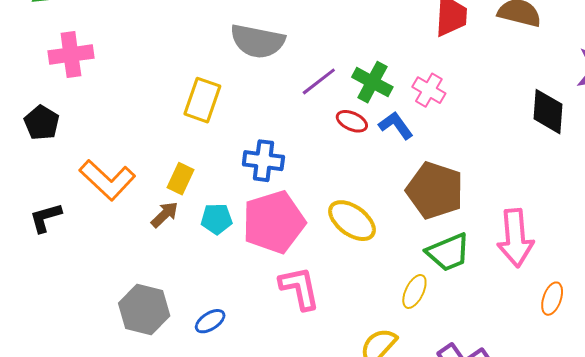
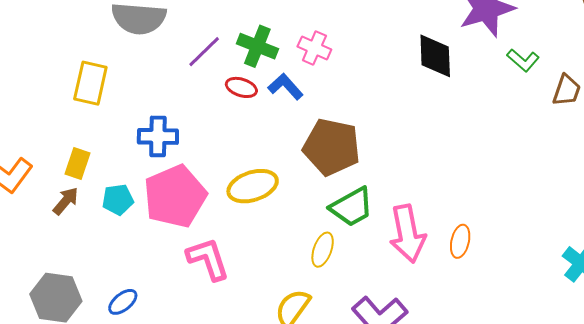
yellow ellipse: (352, 221) -> (253, 186), turned -48
pink arrow: (515, 238) -> (407, 234), moved

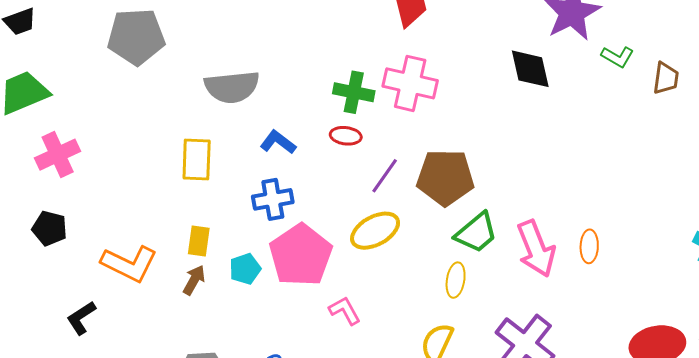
pink cross: (314, 48) -> (410, 83), size x1.6
purple line: (204, 52) -> (385, 176), moved
blue L-shape: (285, 87) -> (278, 142), moved
pink L-shape: (208, 259) -> (345, 311), size x0.7

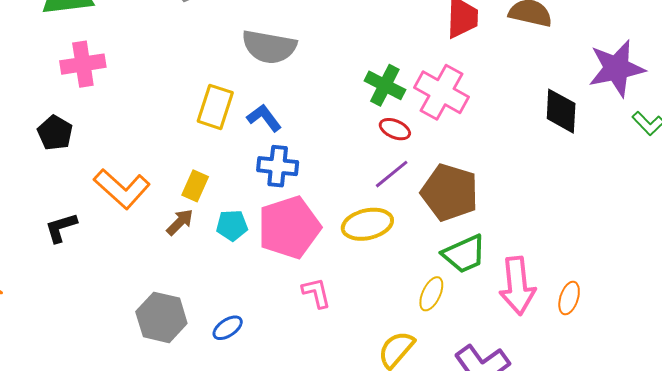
red ellipse: (346, 136) -> (395, 129), moved
blue L-shape: (278, 142) -> (264, 118), moved

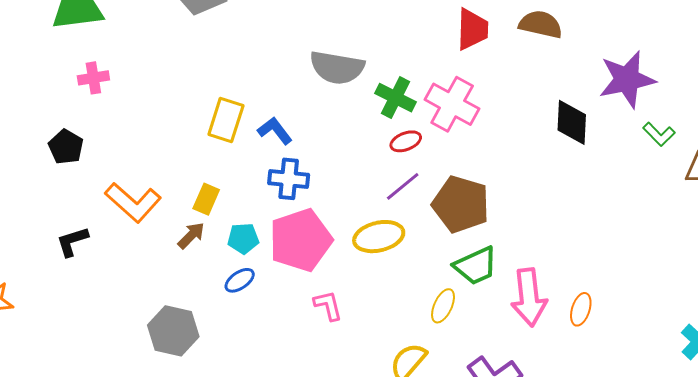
gray semicircle: (269, 47) -> (337, 67), moved
pink cross: (83, 64) -> (93, 78), size x0.7
red ellipse: (395, 129) -> (406, 141), turned -44
blue ellipse: (228, 328) -> (240, 280), moved

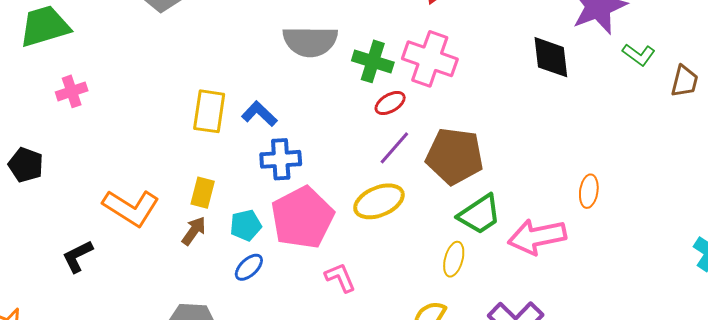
black pentagon: (66, 147) -> (26, 165), moved
pink arrow: (529, 297) -> (537, 237), turned 94
orange ellipse: (581, 309) -> (589, 191), moved

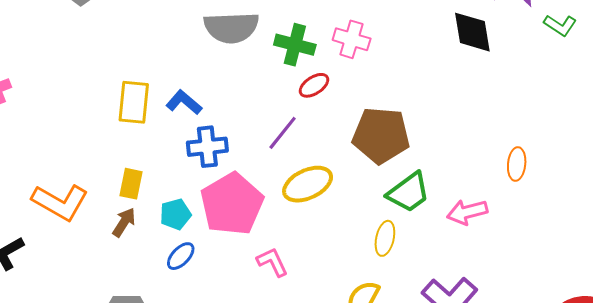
pink cross: (430, 59) -> (352, 39), size x0.7
purple line: (394, 148) -> (283, 133), moved
pink arrow: (537, 237) -> (467, 212), size x0.7

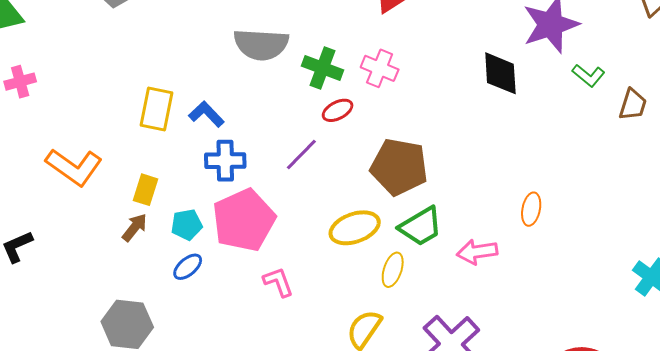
yellow ellipse: (308, 184) -> (355, 228), moved
orange L-shape: (60, 202) -> (74, 167), moved

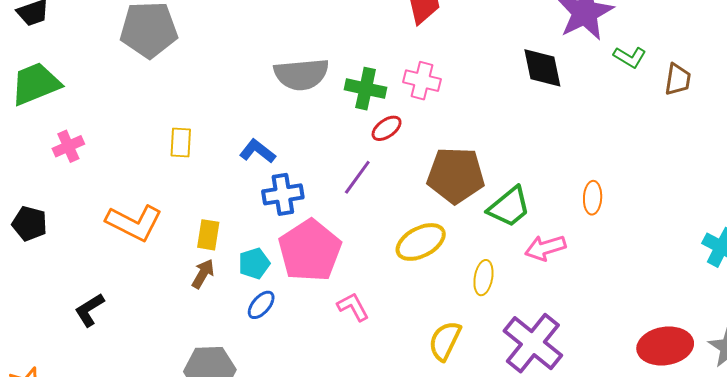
yellow rectangle: (156, 109) -> (181, 142), moved, size x0.7
green trapezoid: (421, 226) -> (509, 207), moved
yellow ellipse: (393, 270) -> (483, 278), moved

